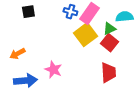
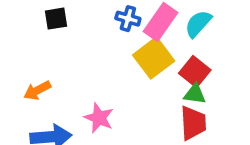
cyan semicircle: (124, 17) -> (198, 24), moved, turned -42
green triangle: (109, 29) -> (195, 94), moved, turned 32

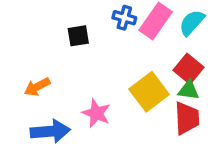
black square: (56, 19) -> (78, 36), moved
yellow square: (154, 58) -> (149, 92), moved

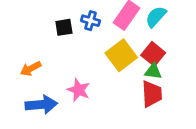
blue cross: (124, 18) -> (91, 21), moved
yellow square: (149, 92) -> (121, 55), moved

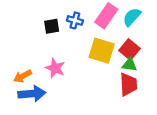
yellow square: (121, 55) -> (102, 51), turned -36
orange arrow: (31, 69) -> (23, 76), moved
pink star: (79, 90) -> (55, 68), moved

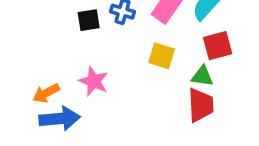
red square: (130, 49) -> (218, 46), moved, turned 36
yellow square: (102, 51) -> (162, 56), size x0.7

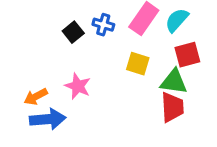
black square: (89, 20) -> (73, 32), turned -30
green triangle: (202, 76) -> (174, 82), size x1.4

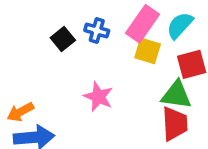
yellow square: (138, 64) -> (148, 51), moved
pink star: (78, 86) -> (98, 97), moved

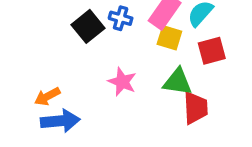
black square: (63, 39) -> (88, 26), size x1.4
green triangle: (176, 95) -> (178, 82), moved

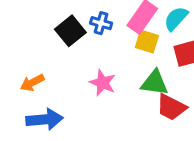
orange arrow: (47, 96) -> (32, 83), moved
red trapezoid: (196, 108) -> (171, 107), turned 120

